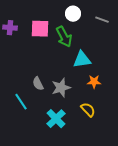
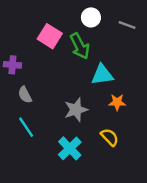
purple cross: (10, 28) -> (12, 65), moved
pink square: (40, 29) -> (50, 36), turned 30
gray semicircle: (38, 84) -> (25, 95), moved

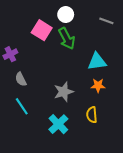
white circle: (91, 17) -> (66, 15), moved
purple cross: (12, 65) -> (10, 54), turned -32
cyan triangle: (102, 75) -> (97, 61), moved
yellow semicircle: (110, 137) -> (92, 115), turned -140

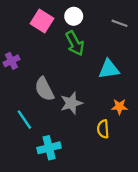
pink square: (42, 30) -> (42, 21), moved
gray semicircle: (21, 79) -> (44, 89), moved, size x1.5
orange star: (98, 85) -> (119, 107), moved
cyan cross: (58, 124) -> (49, 148), moved, turned 30

